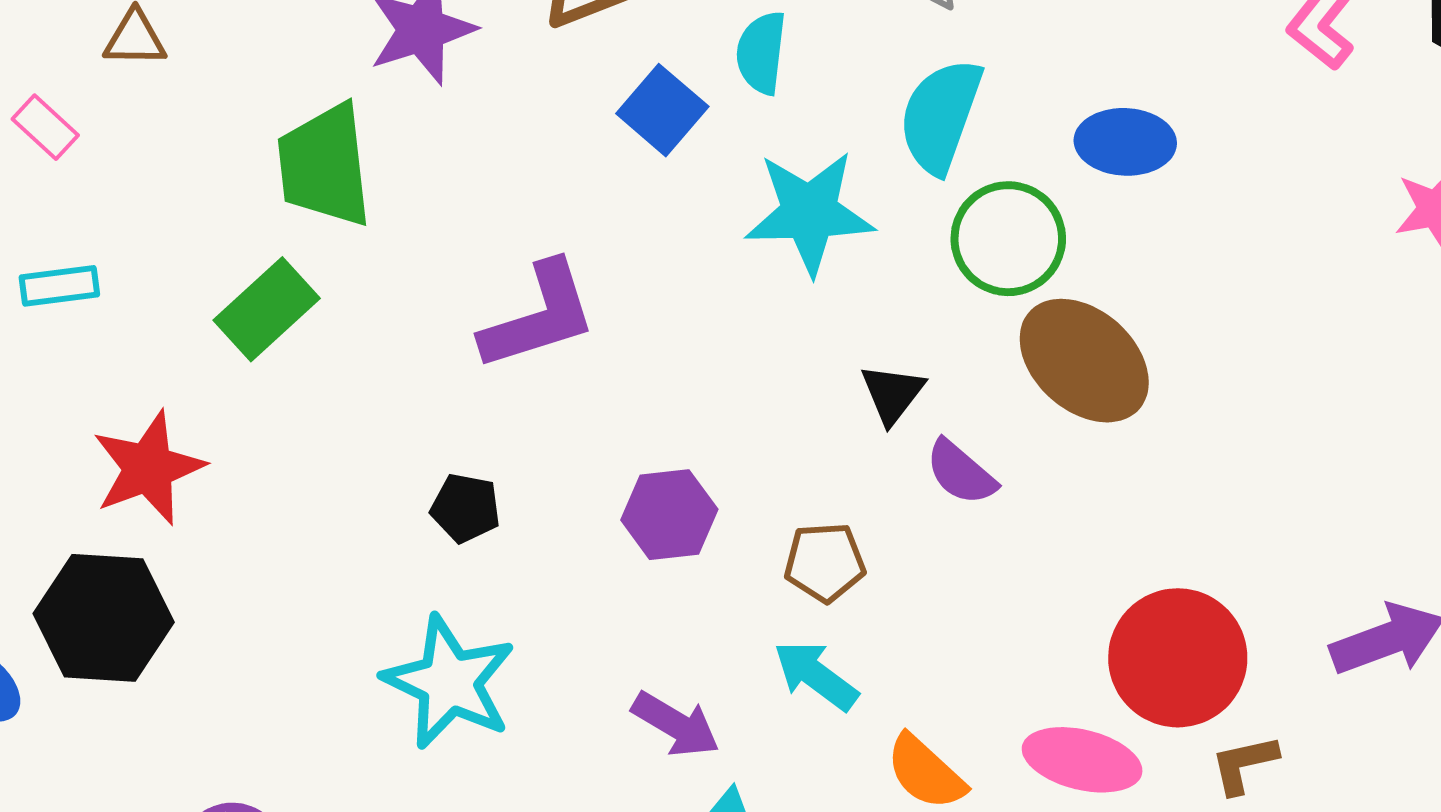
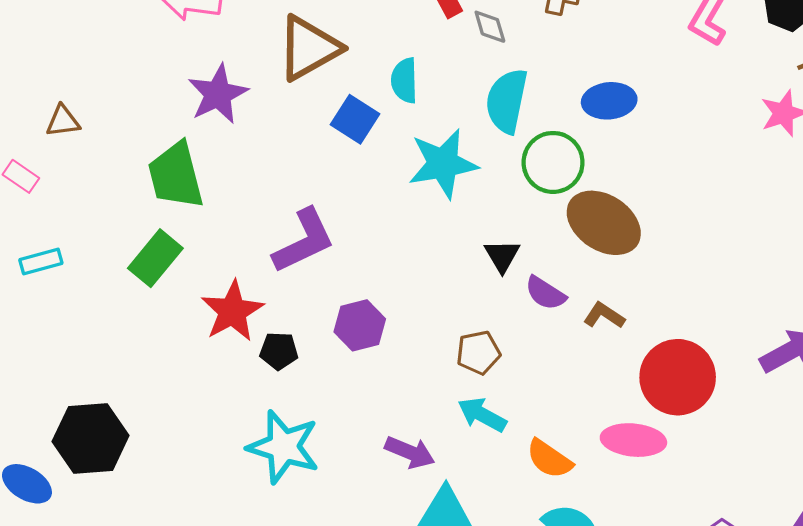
red star: (148, 468) -> (232, 311), moved
purple hexagon: (669, 515) -> (360, 325), moved
brown L-shape: (1244, 764) -> (604, 316), moved, turned 54

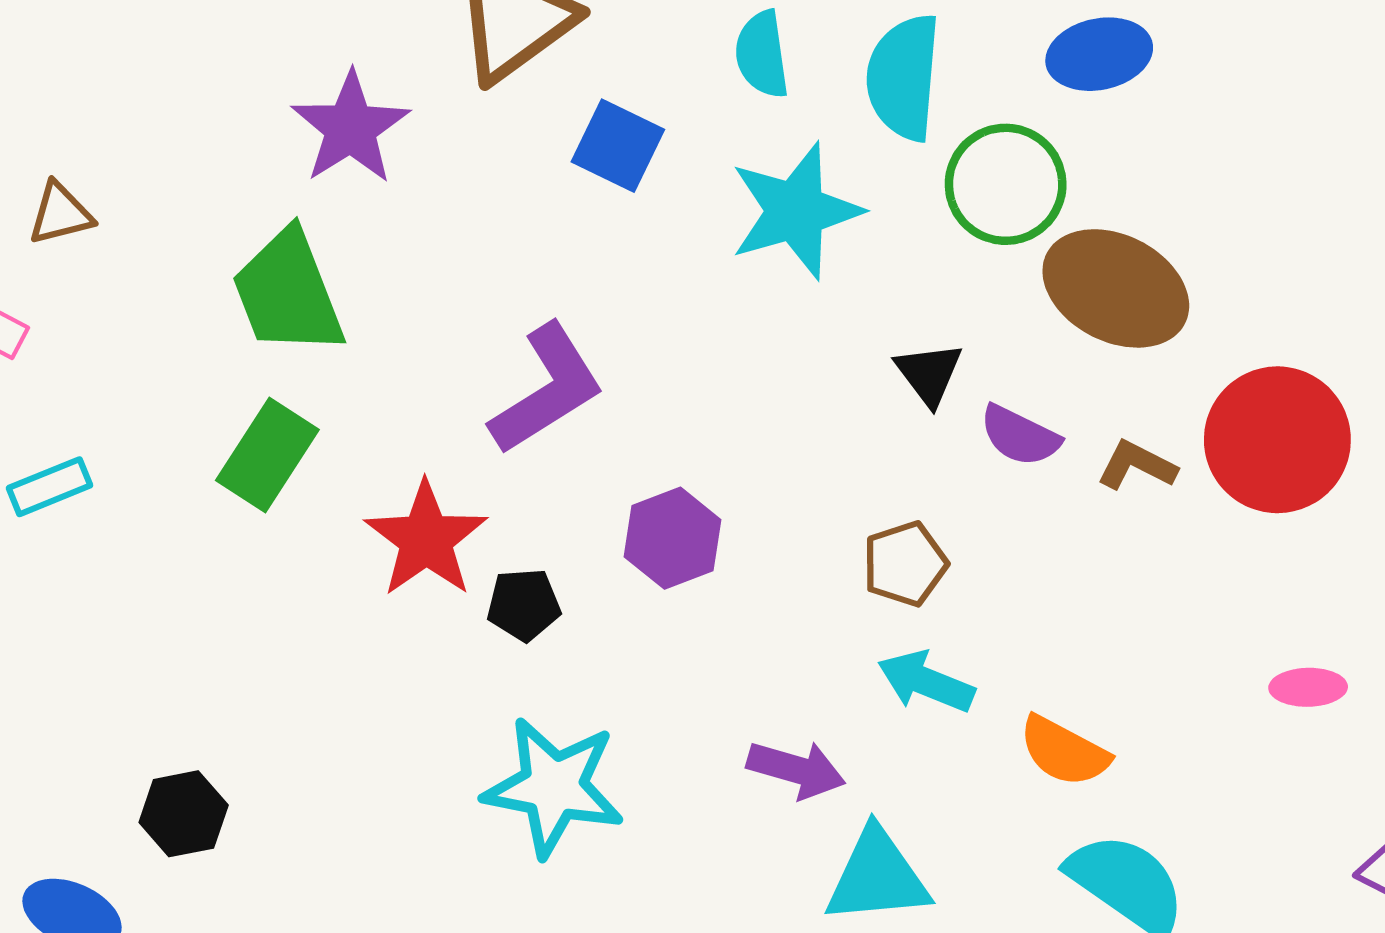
cyan semicircle: (404, 80) -> (762, 54), moved
red circle: (678, 377) -> (1277, 440), moved
black hexagon: (91, 439) -> (184, 814), size x0.6
pink ellipse: (633, 440) -> (1308, 687), moved, size x0.6

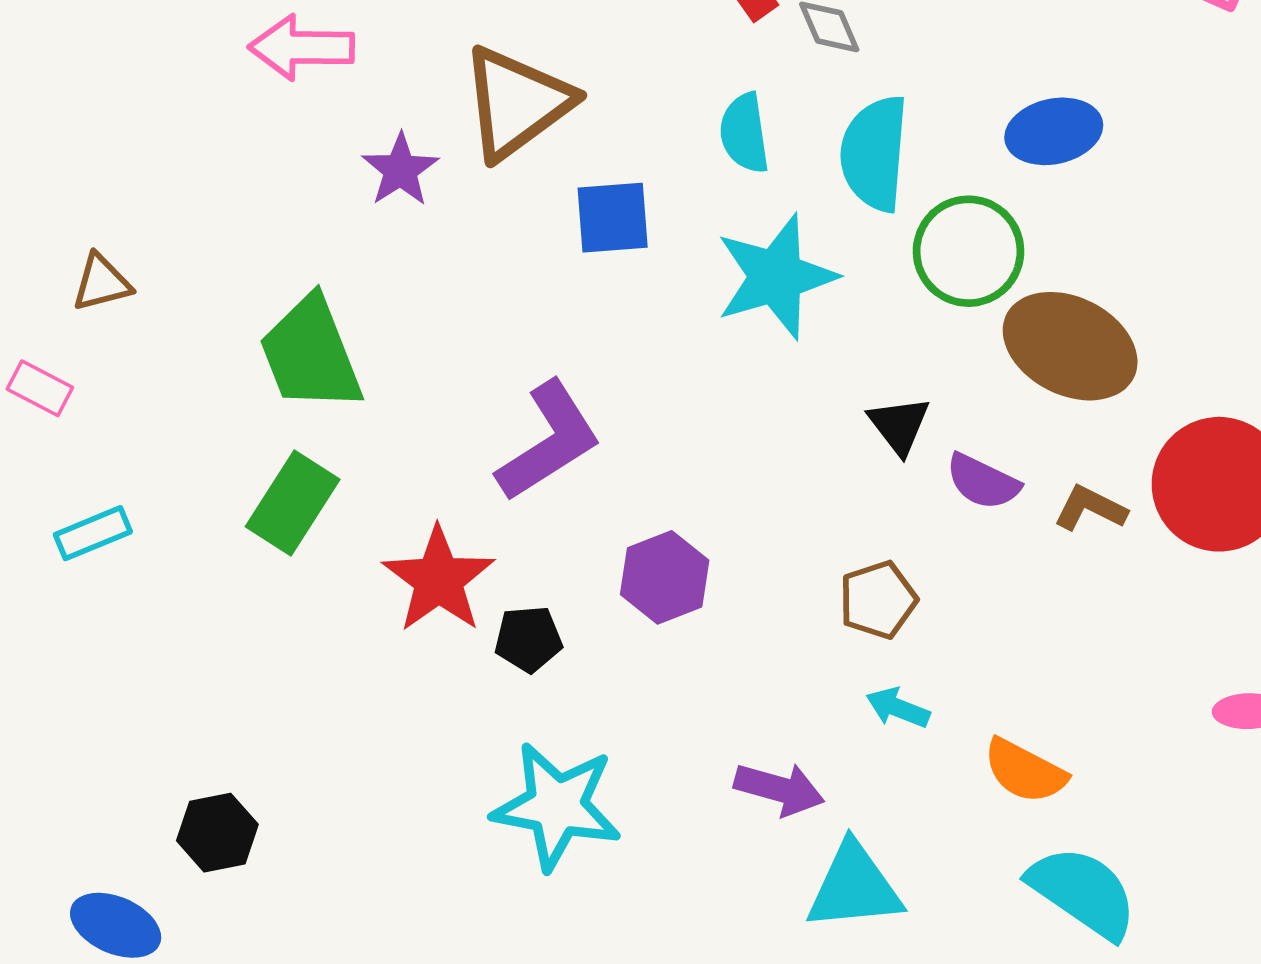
purple star: (350, 128) -> (400, 170), moved, size x0.7
blue square: (618, 146) -> (613, 218), turned -30
cyan arrow: (926, 682) -> (898, 708), size x0.7

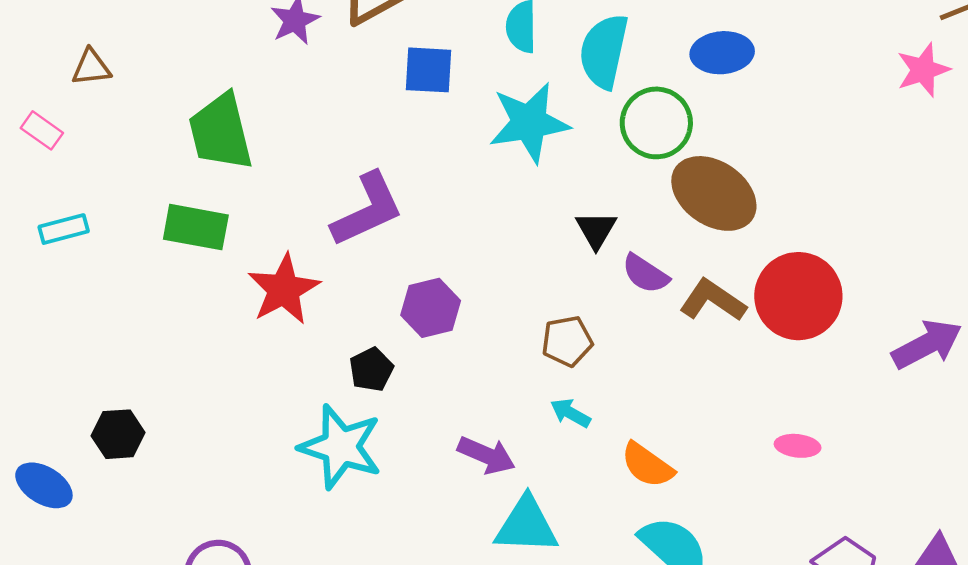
green rectangle: (293, 503) -> (196, 227), turned 60
brown L-shape: (1090, 508) -> (713, 300), size x1.4
black pentagon: (528, 639) -> (371, 369), moved, turned -30

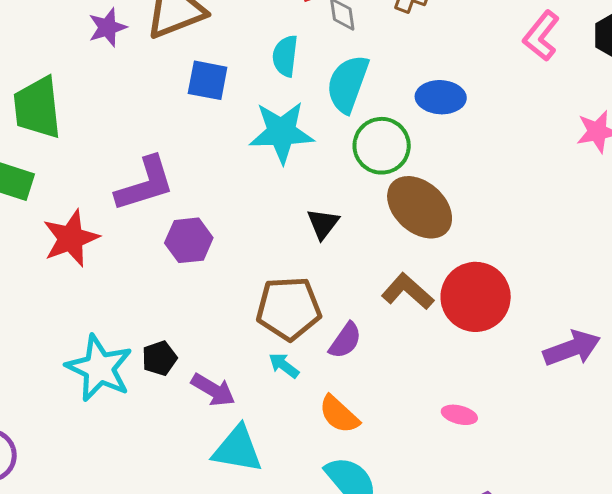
purple semicircle: (645, 274) -> (345, 340), moved, turned -96
purple hexagon: (431, 308) -> (189, 240), moved
brown pentagon: (567, 341) -> (289, 308), size x1.6
black pentagon: (371, 369) -> (159, 358), moved

